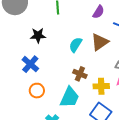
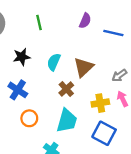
brown triangle: (100, 42) -> (84, 67), moved
cyan semicircle: (76, 45) -> (54, 62), moved
brown cross: (80, 74) -> (66, 89), moved, turned 32

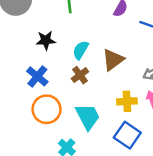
brown cross: (66, 89) -> (80, 75), moved
orange circle: (29, 118) -> (47, 109), size x1.5
cyan trapezoid: (67, 121) -> (88, 117), turned -50

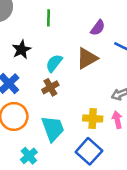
black star: (46, 40) -> (21, 50), turned -30
brown triangle: (113, 60) -> (87, 58), moved

